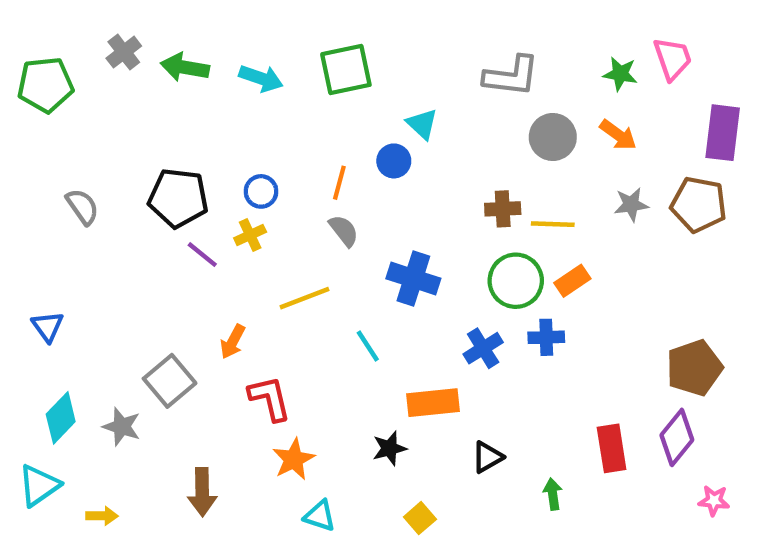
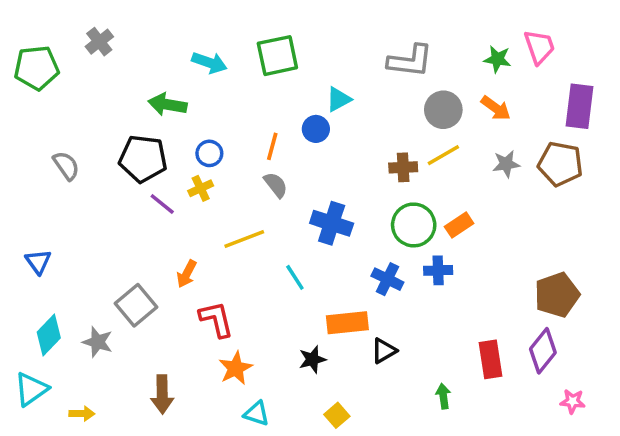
green arrow: (185, 67) -> (167, 105), moved
cyan triangle: (422, 124) -> (339, 99), turned 48
yellow line: (553, 224) -> (443, 155), moved, turned -32
blue cross: (483, 348) -> (387, 279), turned -32
black triangle: (487, 457) -> (384, 351), moved

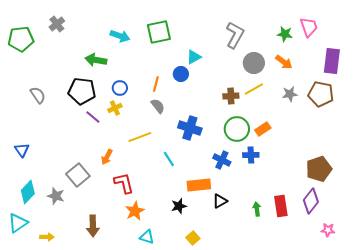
gray L-shape: (410, 61) -> (235, 35), turned -68
green arrow: (443, 396) -> (257, 209), moved

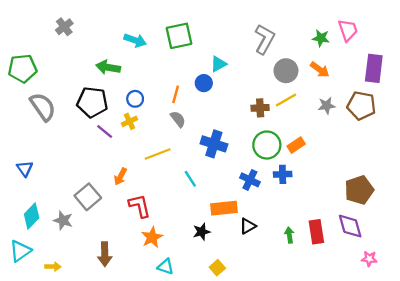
green pentagon: (21, 39) -> (23, 68), moved
gray semicircle: (38, 95) -> (43, 107), size x1.5
purple diamond: (311, 201) -> (350, 226), turned -55

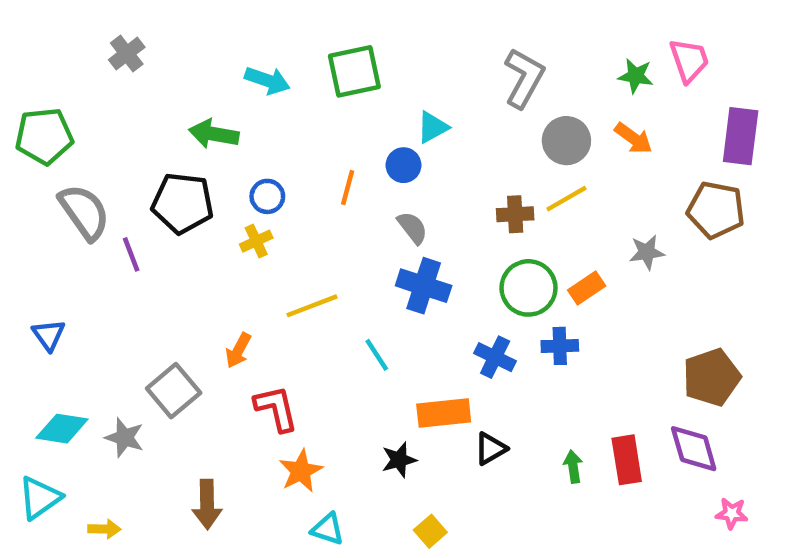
gray star: (327, 106) -> (647, 252), moved
gray semicircle: (178, 119) -> (412, 228), moved
purple line: (105, 131) -> (131, 254), moved, turned 30
cyan diamond: (32, 216) -> (62, 429), turned 55

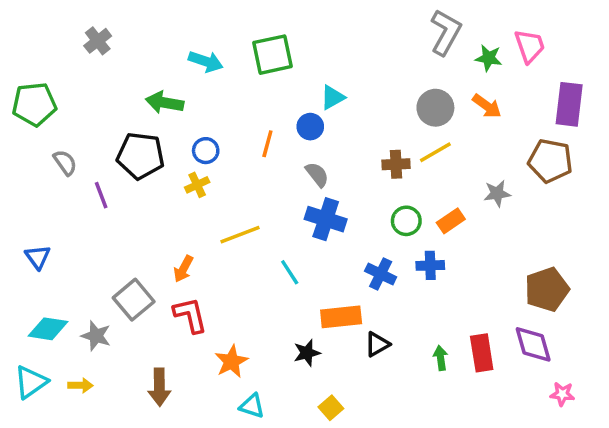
gray L-shape: (524, 78) -> (446, 32), moved
gray semicircle: (84, 212) -> (65, 163), size x0.6
green circle: (529, 288) -> (406, 221), size x0.7
red L-shape: (276, 408) -> (190, 315), moved
yellow arrow: (104, 529) -> (81, 385), moved

